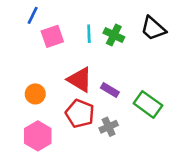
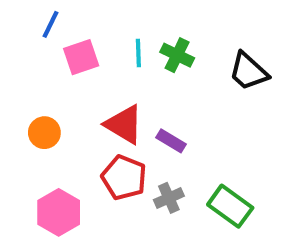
black trapezoid: (153, 28) -> (249, 71), moved
orange circle: (35, 94) -> (44, 133), moved
green rectangle: (148, 104) -> (230, 206), moved

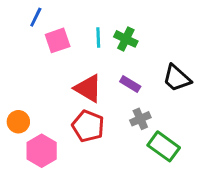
black trapezoid: (249, 71) -> (177, 78), moved
orange circle: (44, 133) -> (18, 122), moved
purple rectangle: (171, 141) -> (130, 84), moved
gray cross: (169, 198) -> (140, 119), moved

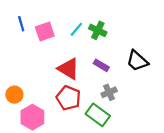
blue line: (36, 17) -> (21, 24), moved, turned -42
cyan line: (98, 38) -> (76, 29), turned 42
green rectangle: (164, 146) -> (98, 115), moved

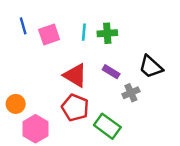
cyan line: (76, 29) -> (84, 32), turned -35
green cross: (98, 30) -> (107, 33), turned -30
gray cross: (109, 92) -> (131, 93), moved

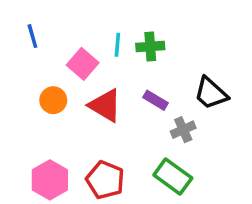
pink square: (49, 35) -> (83, 64), moved, turned -30
orange circle: (16, 104) -> (53, 100), moved
red pentagon: (75, 108) -> (105, 180), moved
green rectangle: (107, 126) -> (173, 176), moved

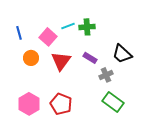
blue line: (32, 36) -> (19, 33), moved
cyan line: (117, 45) -> (68, 26), turned 64
red triangle: (105, 105) -> (61, 61), turned 35
green rectangle: (173, 176) -> (113, 102), moved

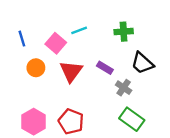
green cross: (87, 27) -> (124, 32), moved
gray cross: (106, 75) -> (124, 88), turned -32

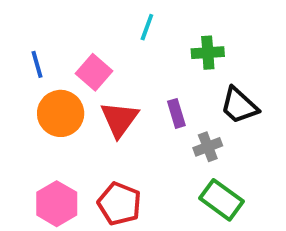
cyan line: (79, 30) -> (147, 27), moved, turned -49
orange circle: (36, 68) -> (61, 113), size x1.5
purple rectangle: (105, 68) -> (176, 113), turned 42
gray cross: (124, 88) -> (208, 147), turned 35

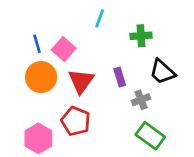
blue line: (37, 64) -> (37, 44), moved
red pentagon: (119, 204) -> (76, 121), moved

